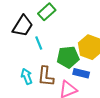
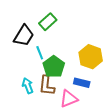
green pentagon: (68, 57) -> (54, 67), moved, turned -30

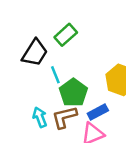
blue rectangle: (82, 83) -> (98, 112), moved, turned -42
brown L-shape: (47, 86) -> (64, 117), turned 70

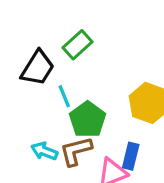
blue rectangle: (98, 112) -> (131, 156), moved, turned -48
cyan arrow: (40, 117) -> (44, 151), turned -48

